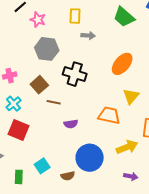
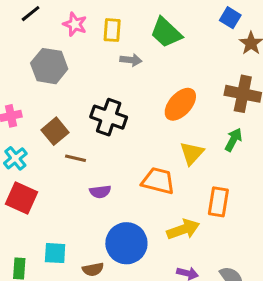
green trapezoid: (124, 17) -> (166, 32), moved
pink star: (38, 20) -> (75, 24), moved
gray hexagon: (47, 49) -> (49, 66), moved
cyan square: (42, 166) -> (55, 253), turned 35

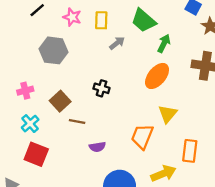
gray arrow: (131, 60) -> (117, 43), turned -42
black cross: (109, 117) -> (102, 88), size x0.6
green arrow: (233, 140) -> (164, 43), moved
orange trapezoid: (158, 181) -> (142, 136), turned -80

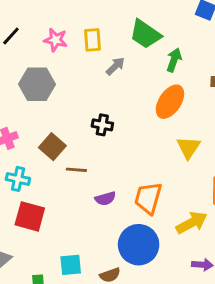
cyan cross: (30, 124) -> (18, 179), turned -30
orange trapezoid: (142, 136) -> (148, 198), moved

